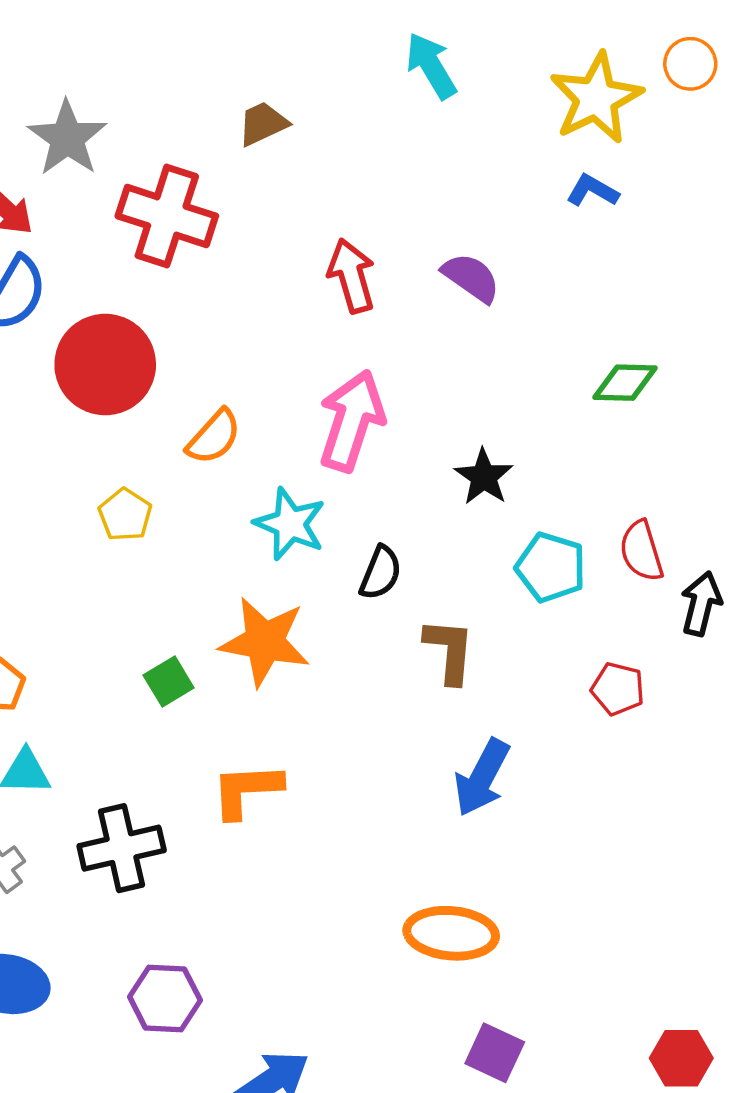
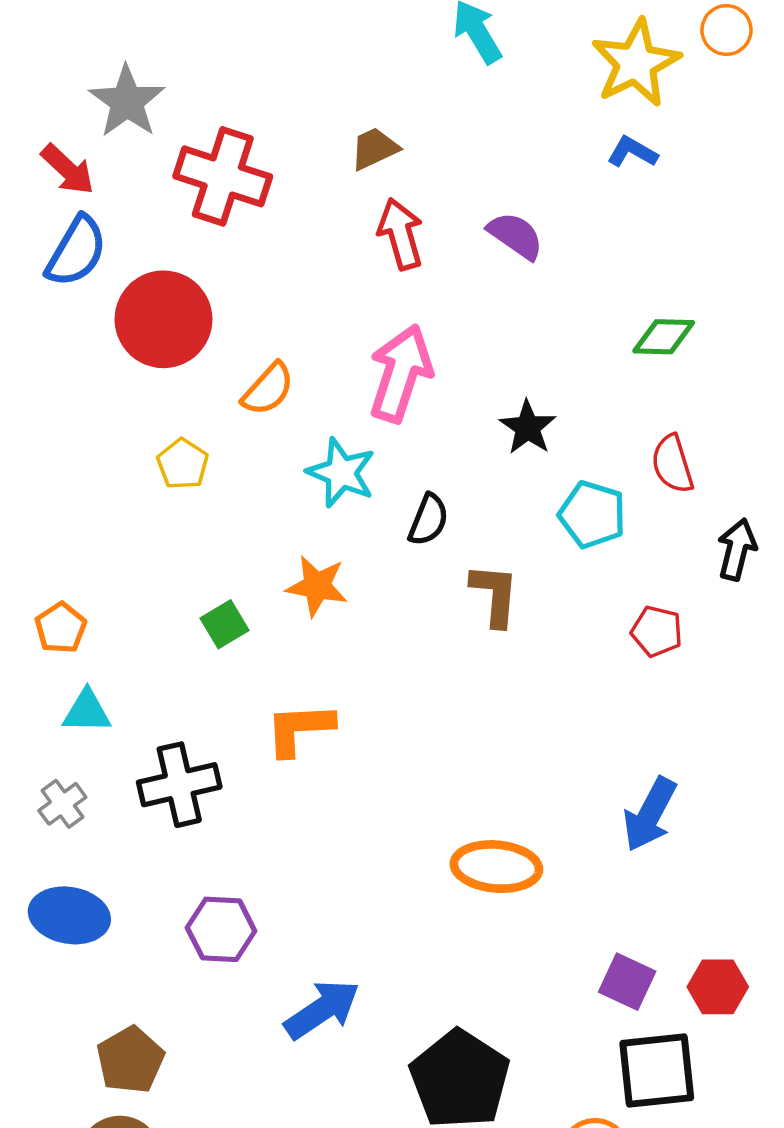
brown trapezoid: (263, 124) -> (374, 149), moved
red semicircle: (641, 551) -> (672, 464), moved
orange star: (265, 642) -> (317, 586), size x0.7
blue arrow: (482, 777) -> (650, 814), moved
purple square: (495, 1053) -> (627, 982), moved

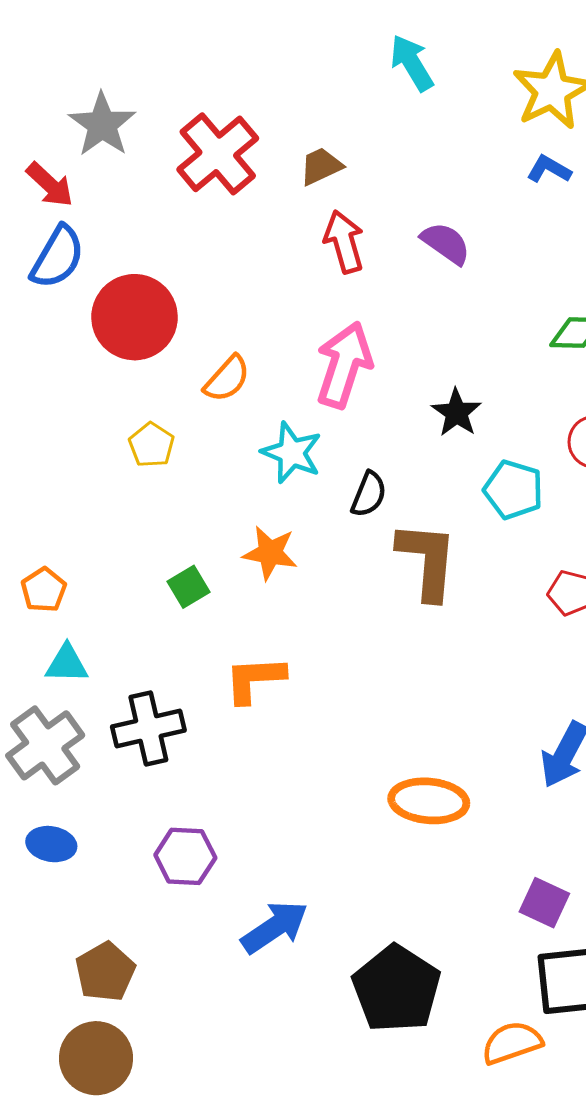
red cross: (223, 176) -> (218, 154), moved, turned 32
brown L-shape: (495, 595) -> (427, 561), size x1.4
gray cross: (62, 804) -> (45, 745), size x1.8
blue ellipse: (69, 915) -> (51, 844), size x0.7

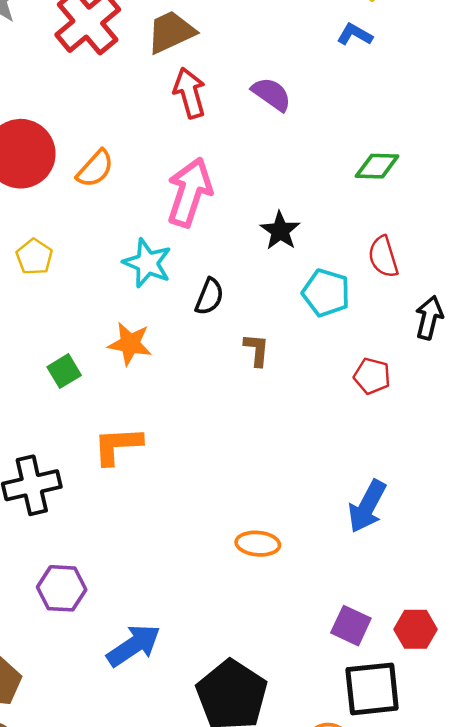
brown trapezoid: (321, 166) -> (171, 32), size x1.4
orange semicircle: (227, 379) -> (95, 169), moved
brown L-shape: (427, 561) -> (257, 350), size x0.5
orange ellipse: (429, 801) -> (258, 544), size x0.7

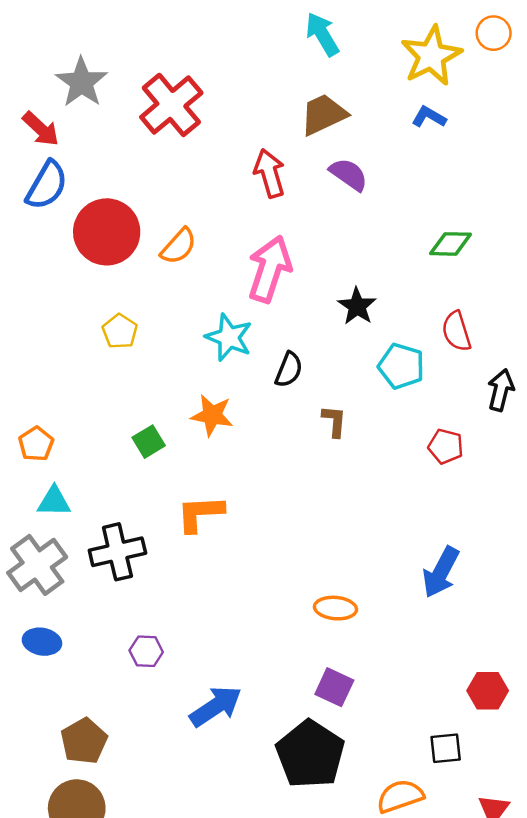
brown trapezoid: (171, 32) -> (323, 115), moved
purple hexagon: (62, 588) -> (146, 651), size x0.7
purple square: (351, 626) -> (334, 687), moved
black square: (372, 689) -> (446, 748), size x0.6

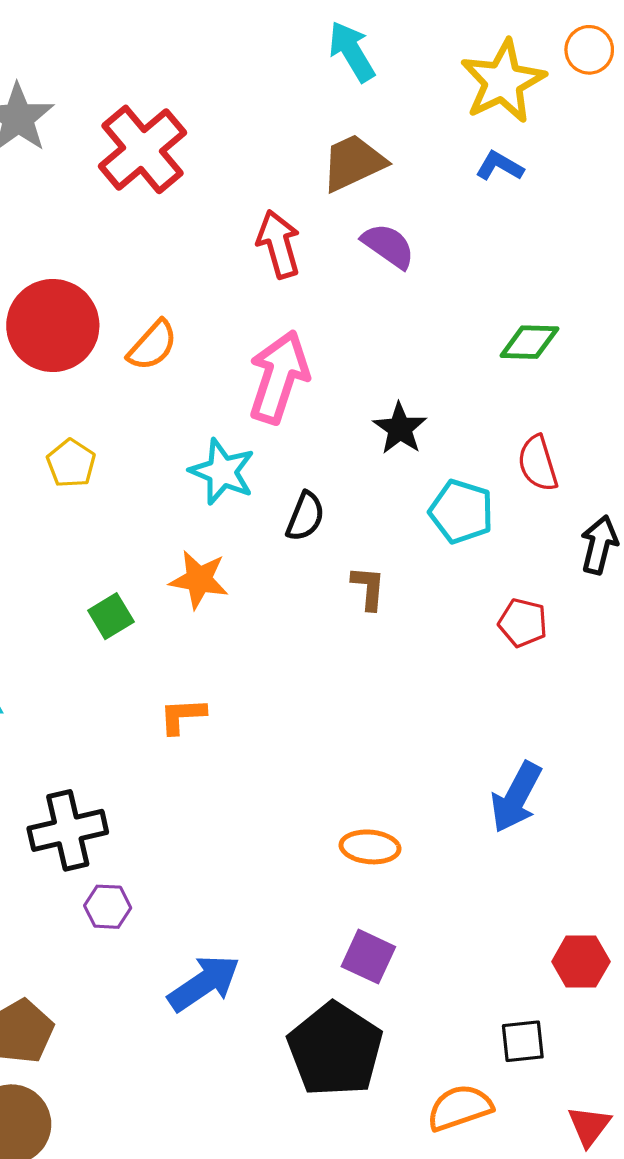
orange L-shape: (200, 513) -> (182, 716), size x0.7
black cross: (117, 552) -> (68, 830), moved

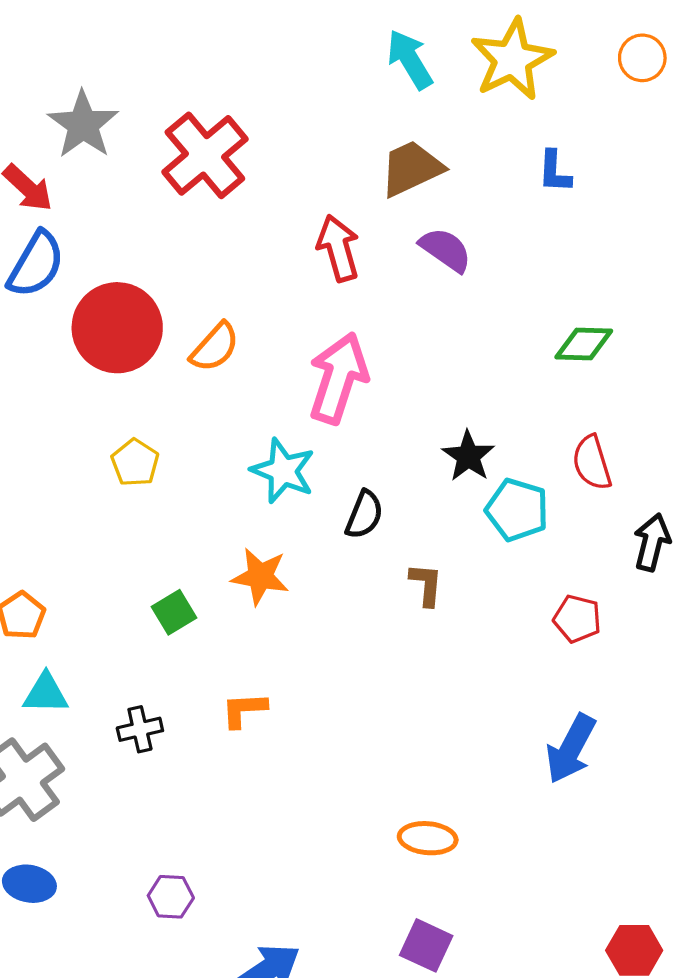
yellow star: (503, 81) -> (512, 59), moved
blue L-shape: (500, 166) -> (554, 172), turned -117
black star: (400, 428) -> (468, 456), moved
blue arrow: (516, 797) -> (571, 749), moved
black cross: (68, 830) -> (140, 729), moved, size x0.6

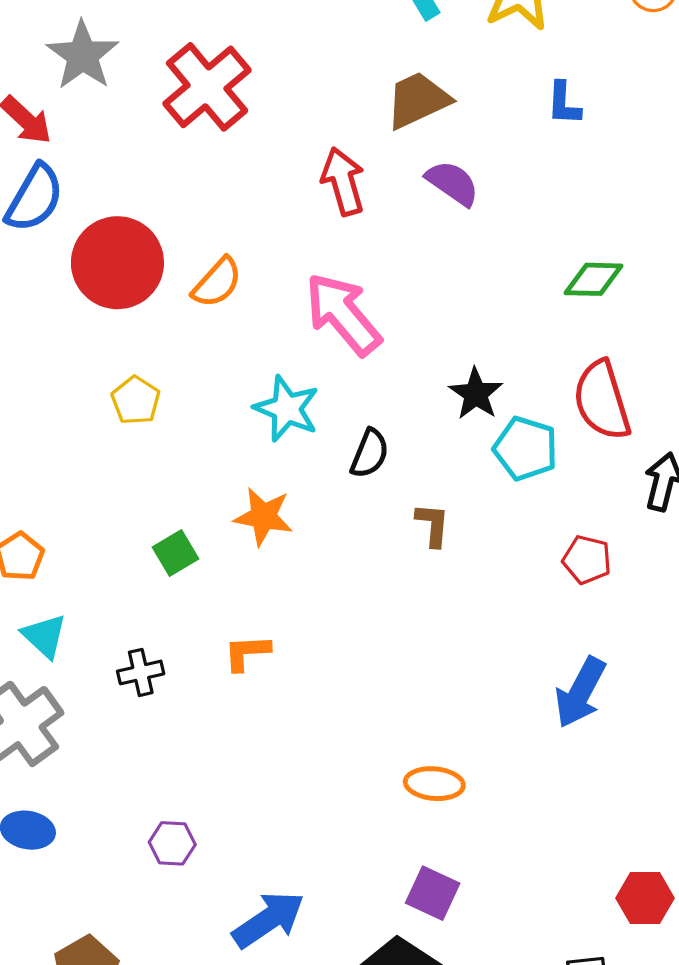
pink arrow: (338, 378) -> (343, 314), turned -58
red semicircle: (592, 463) -> (602, 400), size x1.4
cyan triangle: (46, 694) -> (44, 636), turned 42

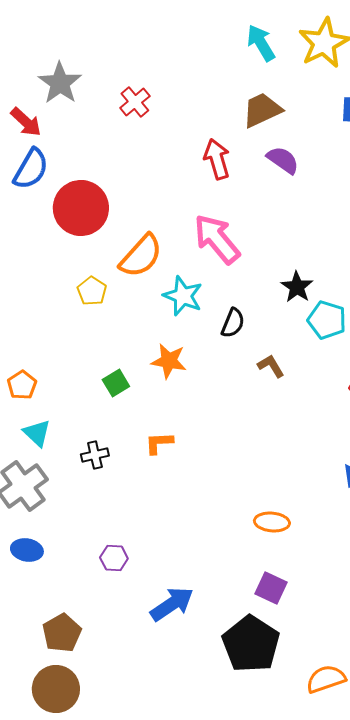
red cross: (207, 87) -> (135, 102), size x0.6
orange semicircle: (217, 283) -> (141, 256), moved, size x1.4
brown L-shape: (433, 525) -> (271, 366), turned -36

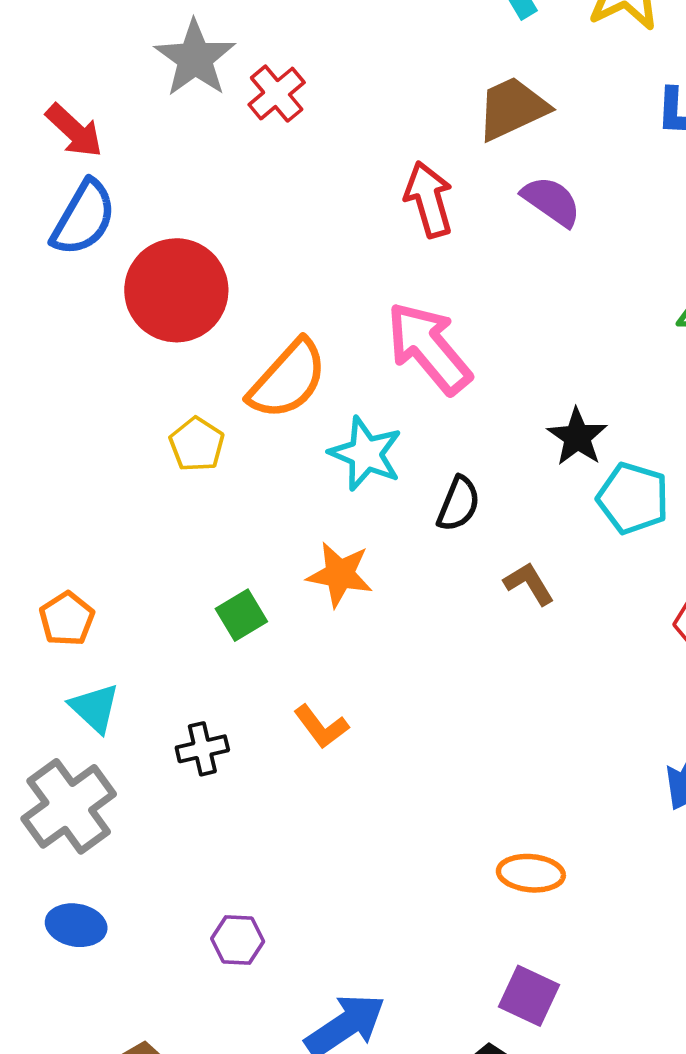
gray star: (60, 83) -> (195, 58), moved
orange L-shape: (159, 443) -> (321, 727), turned -124

